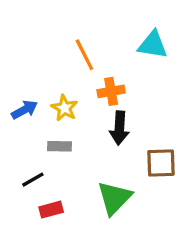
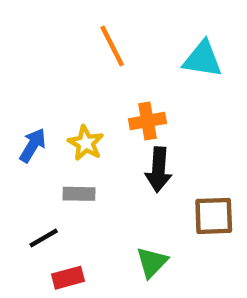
orange line: (84, 55) -> (112, 46), moved
blue arrow: (25, 110) -> (33, 145), turned -30
green triangle: (114, 198) -> (152, 262), size x0.7

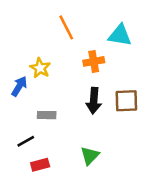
orange cross: (147, 121) -> (94, 61), moved
yellow star: (86, 143) -> (40, 68), moved
brown square: (214, 216) -> (126, 101), moved

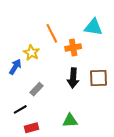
orange line: (66, 27) -> (52, 33), moved
gray rectangle: (47, 115) -> (37, 89), turned -48
green triangle: (90, 156) -> (70, 121), turned 42

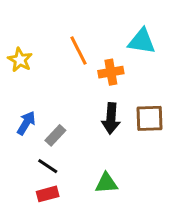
yellow star: (31, 53) -> (20, 60), moved
blue arrow: (15, 67) -> (26, 123), moved
black line: (20, 109) -> (48, 166), moved, turned 64

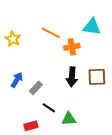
orange line: (79, 51) -> (51, 33), turned -36
black line: (48, 166) -> (49, 108), moved

